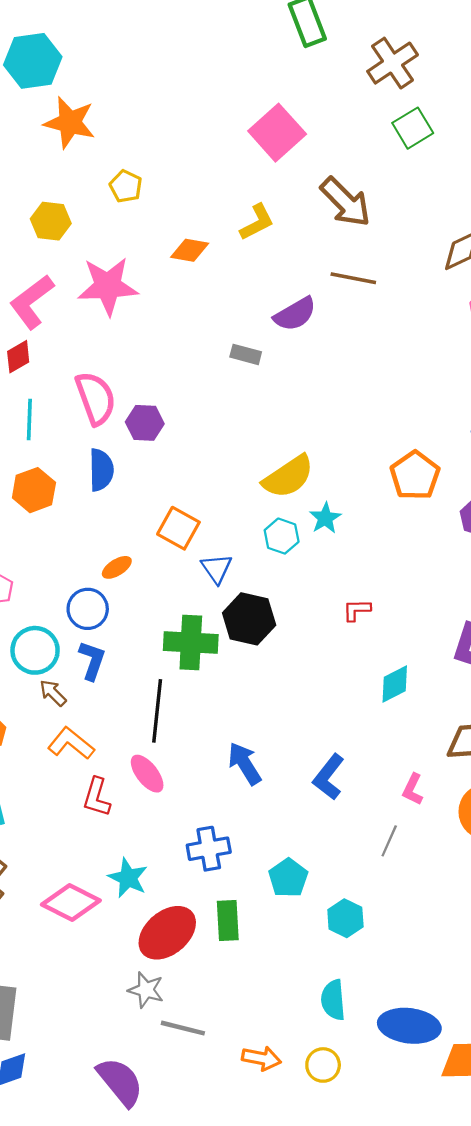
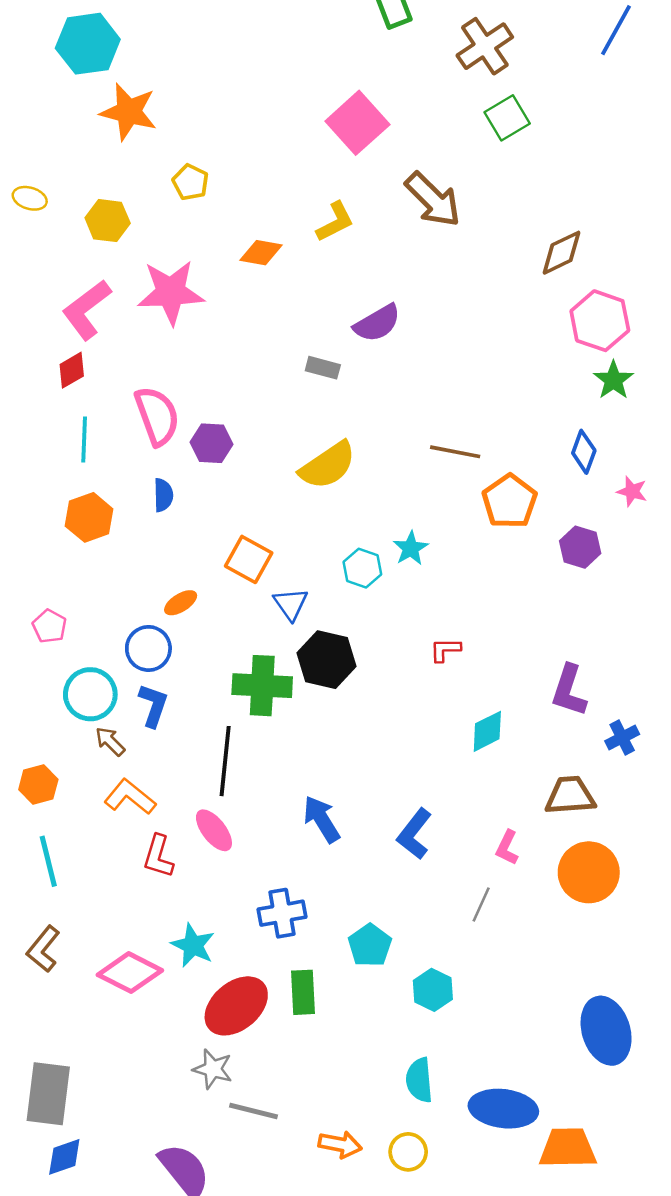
brown line: (353, 278) -> (455, 452), moved
blue semicircle: (101, 470) -> (163, 495), size x0.7
yellow semicircle: (288, 477) -> (328, 465), moved

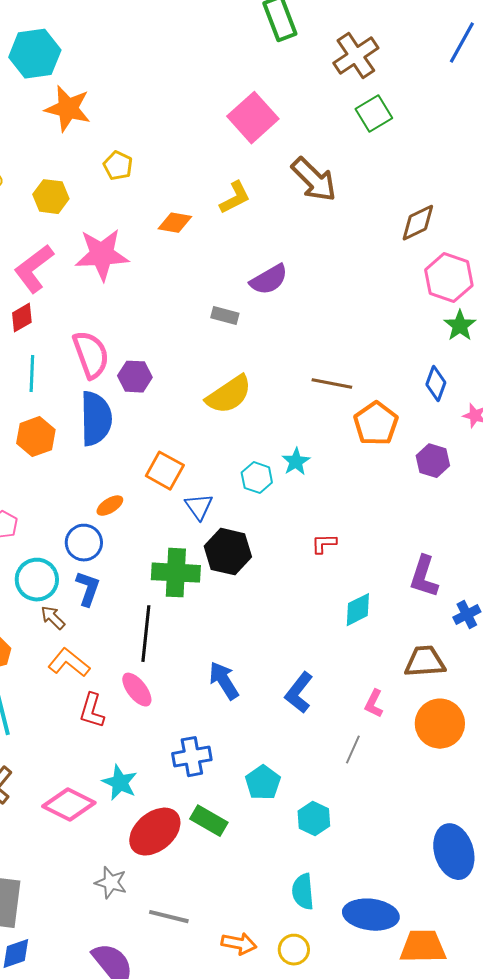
blue semicircle: (163, 495) -> (96, 419), size x2.0
green rectangle: (303, 992) -> (209, 821), turned -57
gray star: (213, 1069) -> (111, 883), moved

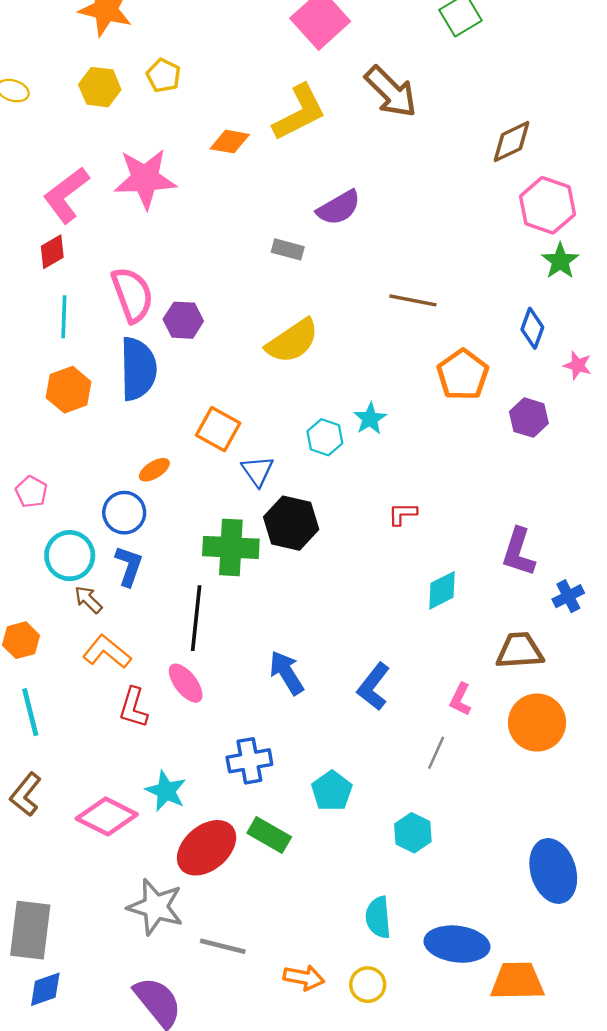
yellow hexagon: (51, 197) -> (100, 87), moved
yellow L-shape: (235, 198) -> (299, 113), size x1.5
brown line: (332, 384) -> (413, 300), moved
cyan hexagon: (314, 819) -> (413, 833), moved
gray star: (111, 883) -> (156, 907), size x1.5

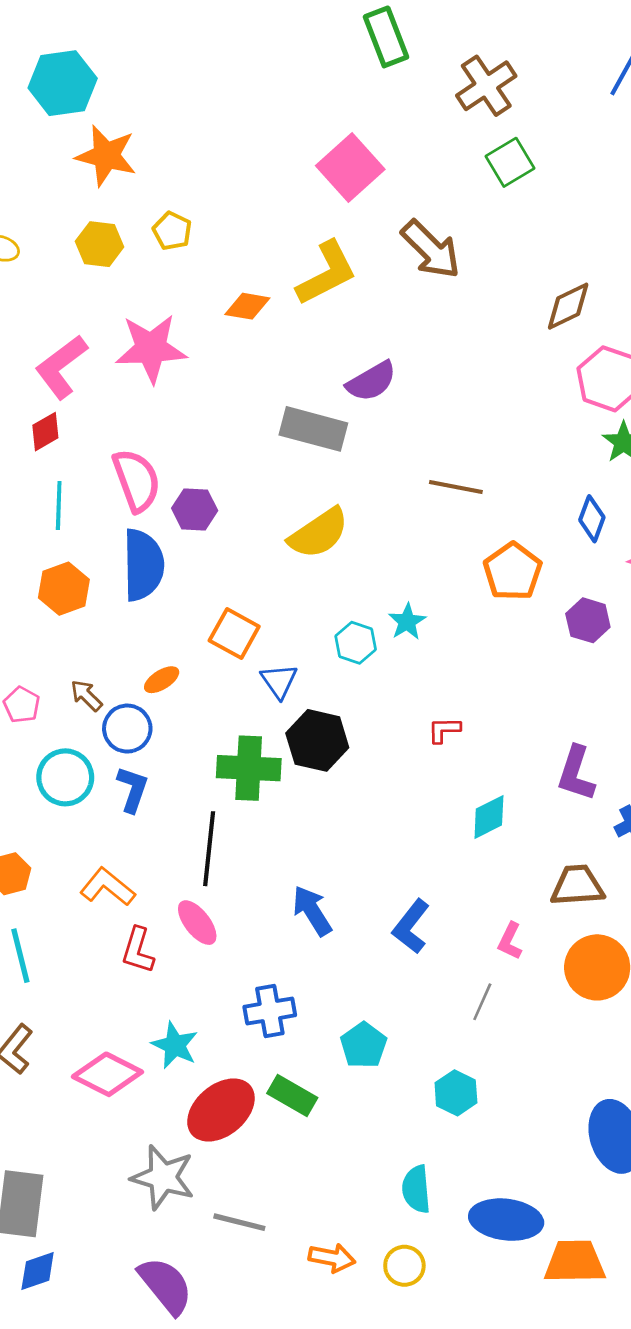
gray rectangle: (288, 249) -> (313, 429), size x1.8
brown arrow: (88, 600) -> (86, 696), moved

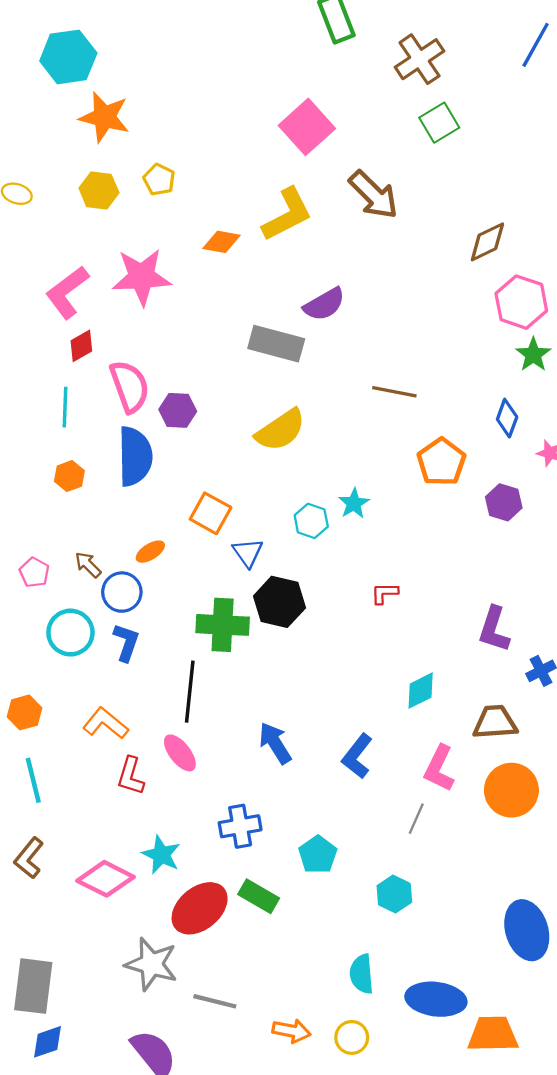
red diamond: (45, 432) -> (81, 346), moved
orange hexagon: (64, 589) -> (69, 476), size x0.7
cyan diamond: (489, 817) -> (421, 691), moved
pink L-shape: (510, 941) -> (439, 768), size x1.5

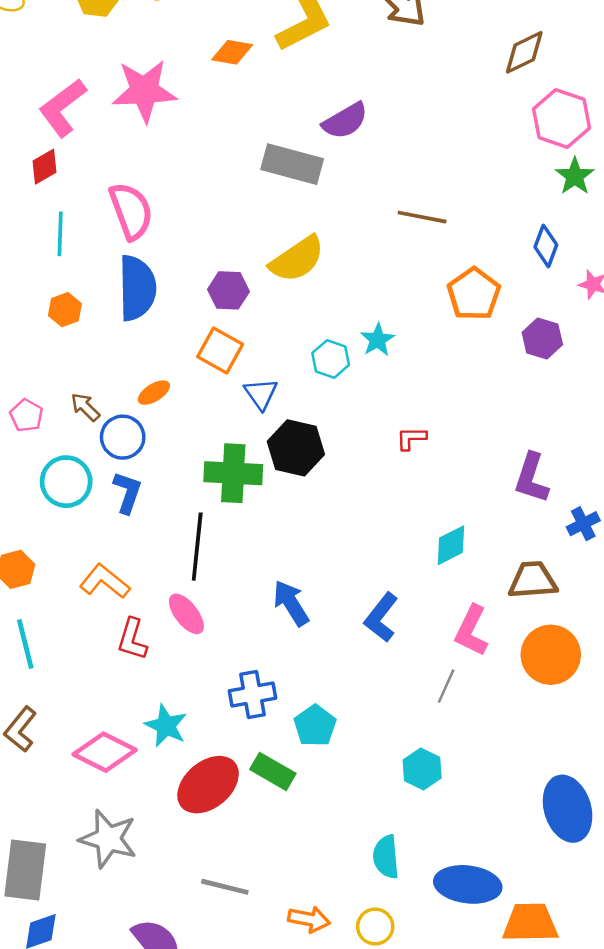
red diamond: (81, 346) -> (44, 167), moved
purple hexagon: (178, 410) -> (228, 290), moved
cyan pentagon: (318, 855) -> (315, 726), moved
gray star: (151, 964) -> (108, 839), moved

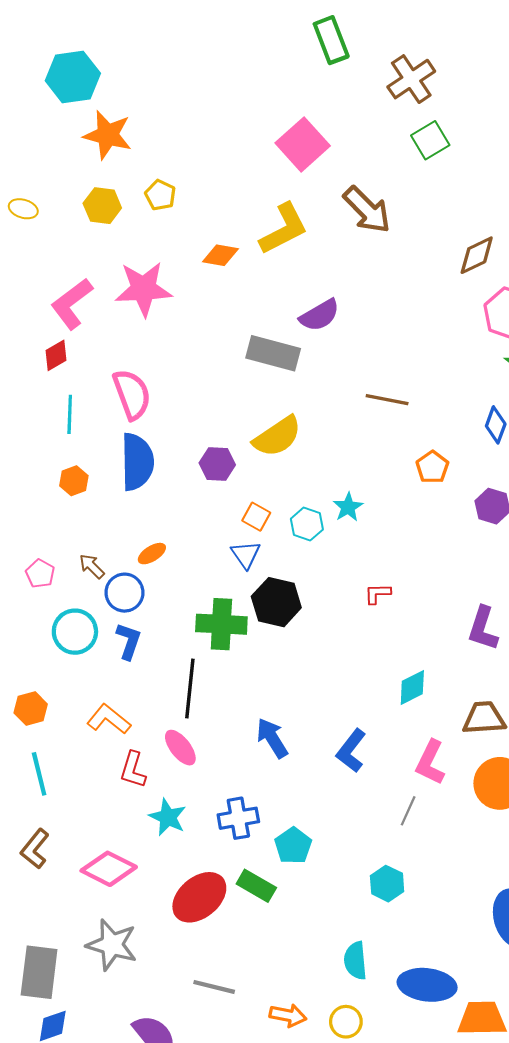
orange pentagon: (474, 294) -> (432, 467), size x0.7
orange square: (220, 351) -> (256, 517), moved, size x0.7
cyan star: (166, 726) -> (168, 817), moved

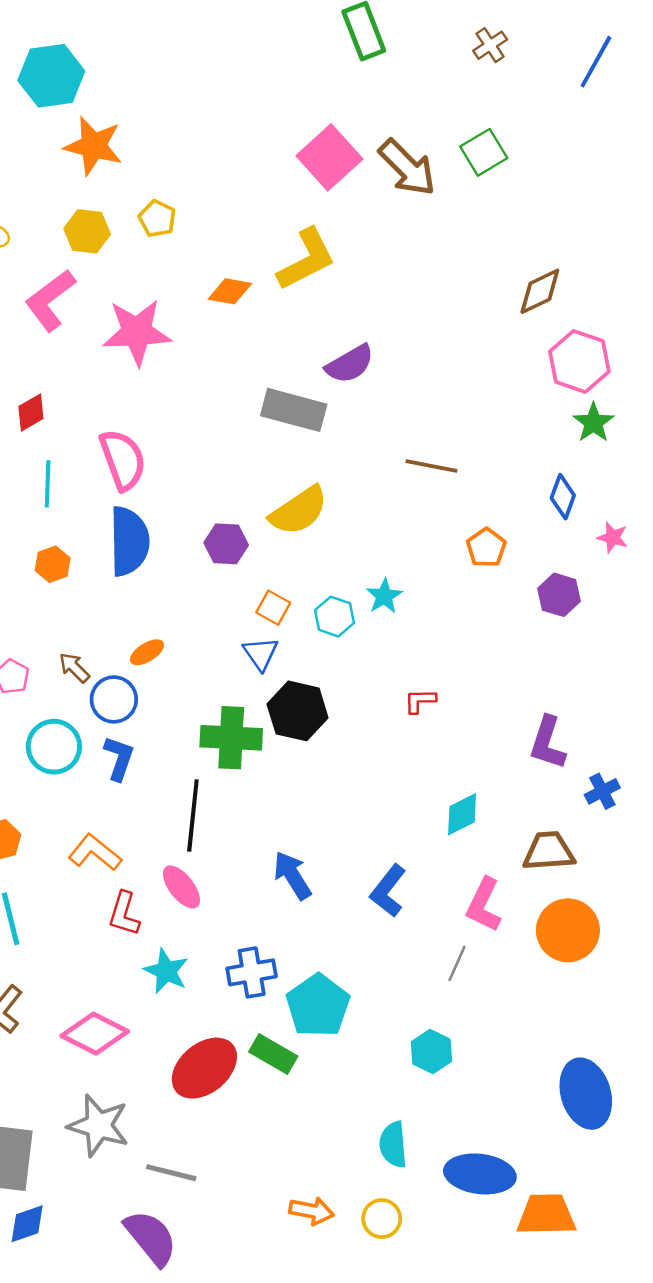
brown cross: (411, 79) -> (490, 45), moved, size x0.6
brown arrow: (367, 210) -> (407, 168), moved
pink L-shape: (72, 304) -> (50, 300), moved
cyan pentagon: (293, 846) -> (318, 1006), size x1.4
gray line: (214, 987) -> (171, 1173), moved

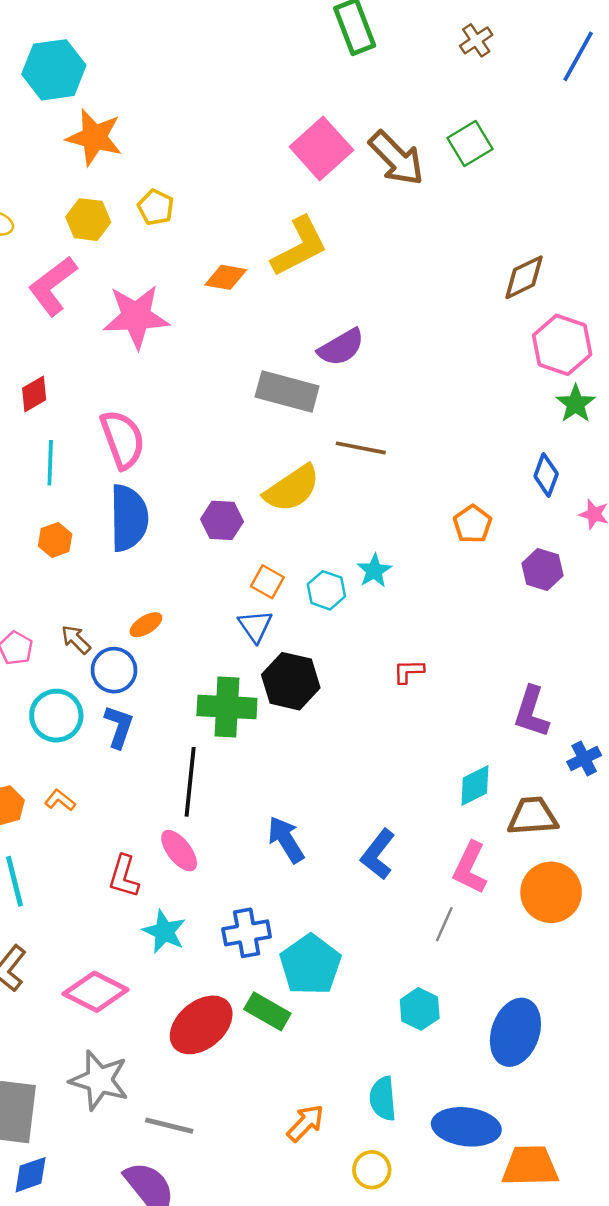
brown line: (431, 466) -> (361, 448), moved
cyan diamond: (462, 814) -> (475, 786), moved
orange L-shape: (95, 853) -> (60, 800), moved, size x0.6
blue ellipse: (586, 1094) -> (515, 1032), moved, turned 36
orange arrow: (312, 1211) -> (306, 1123), moved, turned -57

